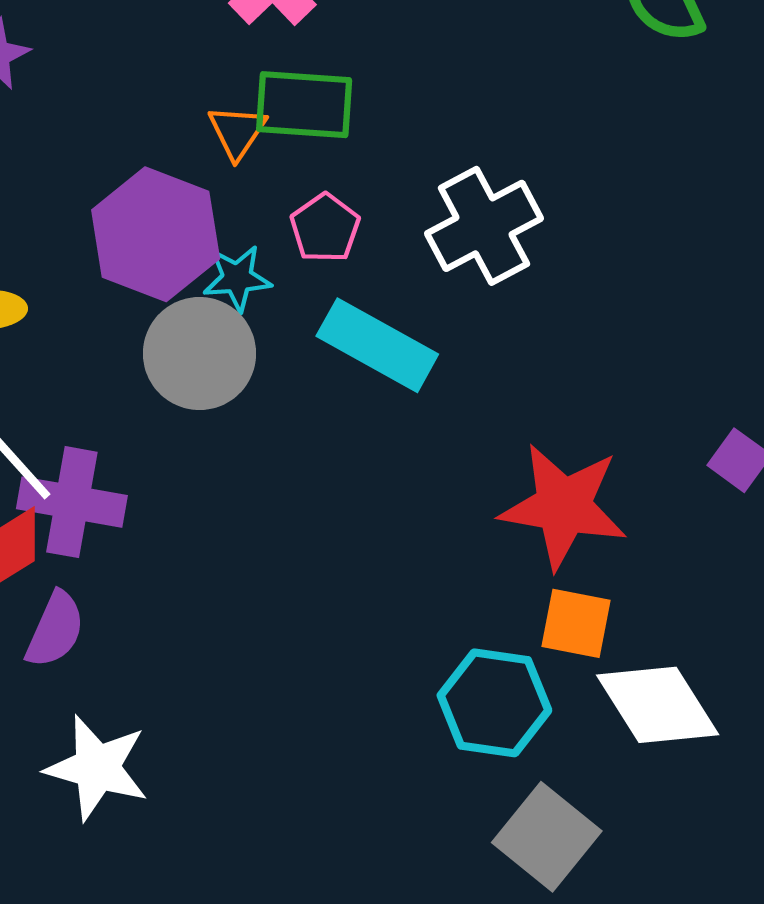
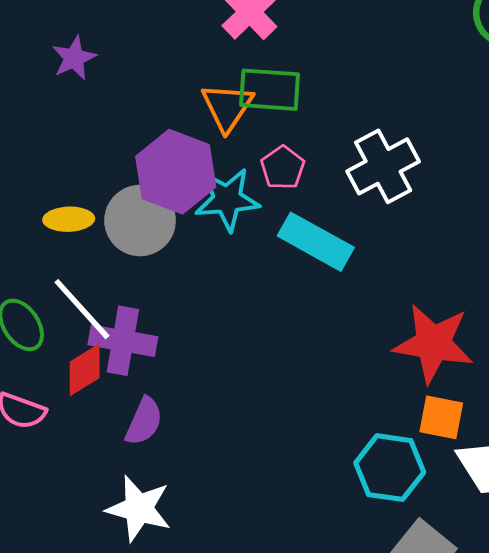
orange triangle: (237, 132) -> (227, 107), size x1.4
cyan star: (237, 278) -> (227, 199), size x1.5
gray circle: (200, 354) -> (140, 221), moved
purple semicircle: (55, 630) -> (144, 421), moved

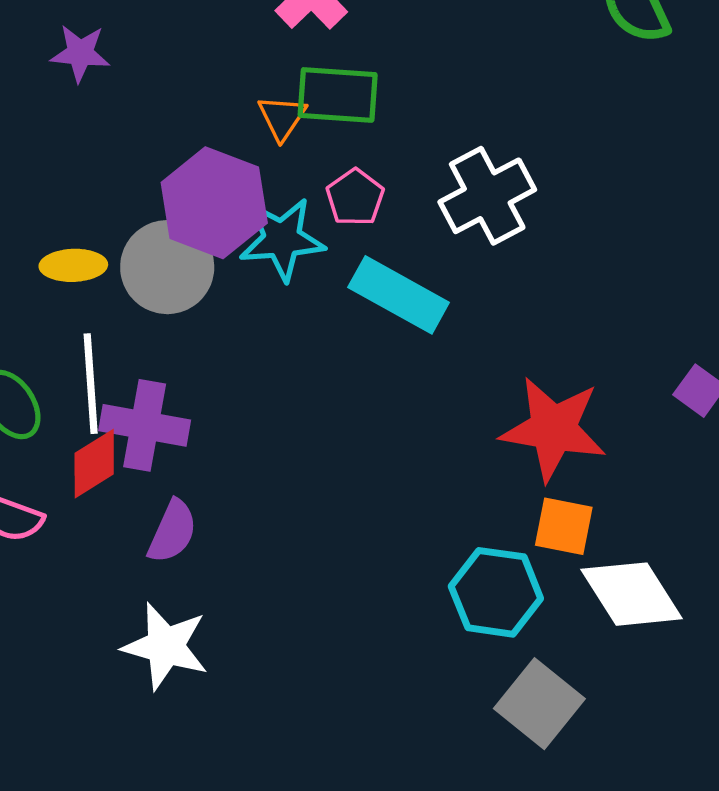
purple star: (74, 58) -> (80, 53), turned 30
orange triangle: (227, 107) -> (282, 118), size x0.7
white line: (82, 309) -> (91, 384), turned 38

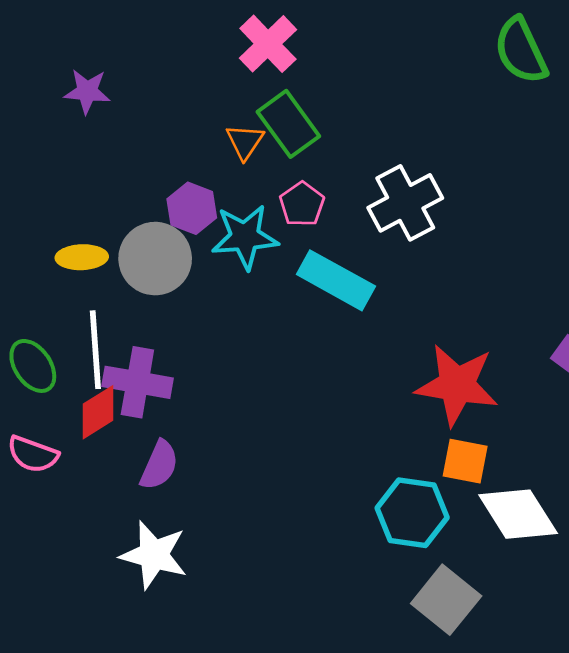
green rectangle: (338, 95) -> (288, 124), turned 50
purple hexagon: (214, 203) -> (192, 208), size x0.6

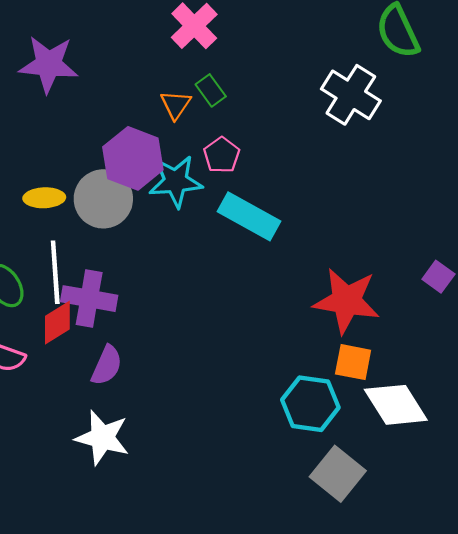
purple star: (87, 91) -> (49, 64), size x1.6
green rectangle: (288, 124) -> (211, 90), size x0.6
white cross: (405, 203) -> (351, 95), moved, turned -30
purple hexagon: (192, 208) -> (133, 158), size x1.5

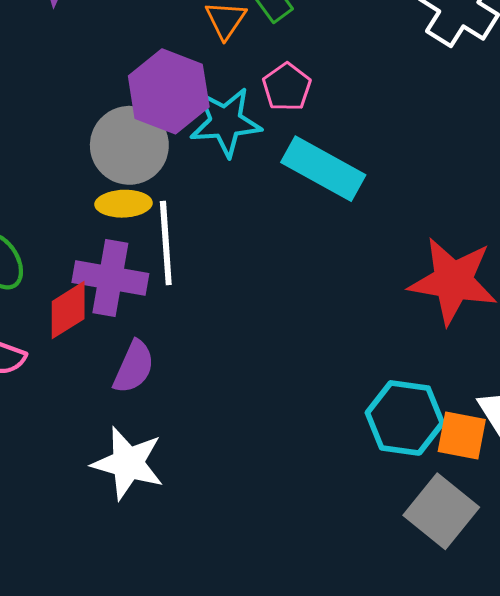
yellow ellipse: (44, 198) -> (124, 204), moved
white line: (55, 272) -> (166, 243), moved
orange square: (353, 362) -> (462, 435), moved

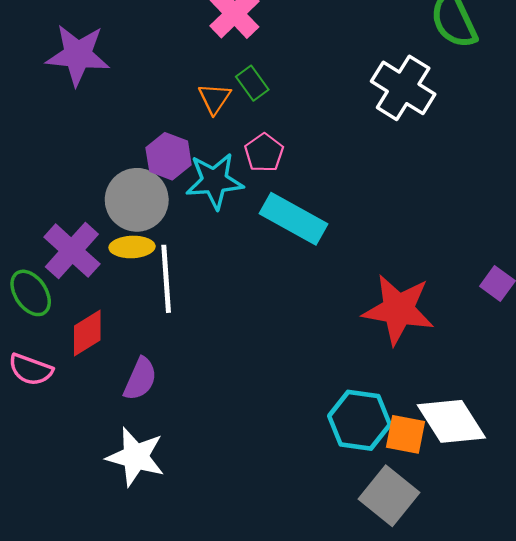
purple hexagon: (169, 91) -> (169, 156), size x0.7
purple cross: (110, 278) -> (72, 251), moved, turned 32

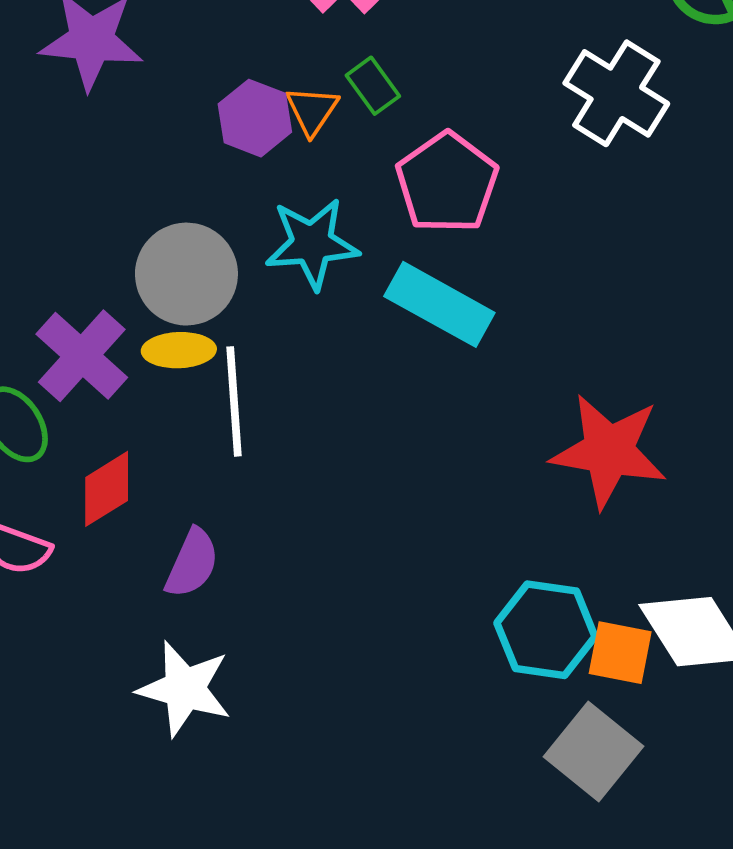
pink pentagon: (264, 153) -> (447, 183), moved, size x1.6
purple hexagon: (169, 156) -> (255, 118), moved

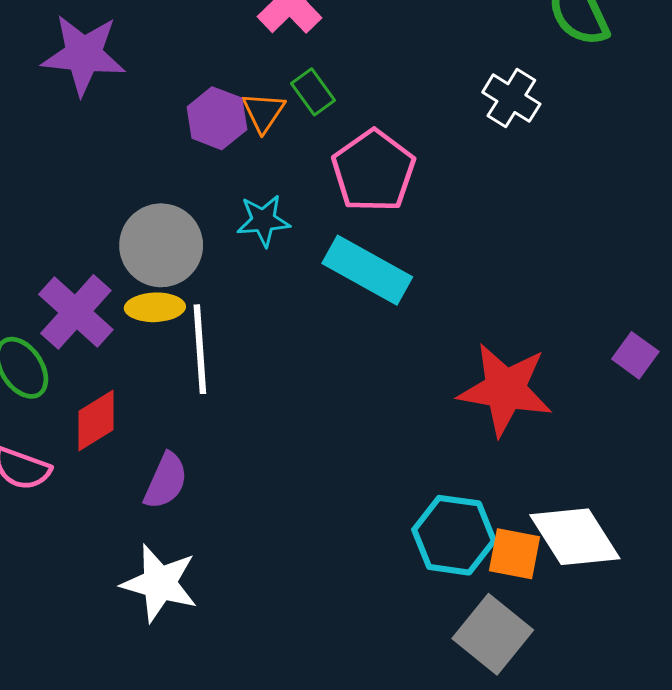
white cross: (616, 93) -> (511, 98), size x0.7
cyan star: (312, 244) -> (263, 221), size x0.7

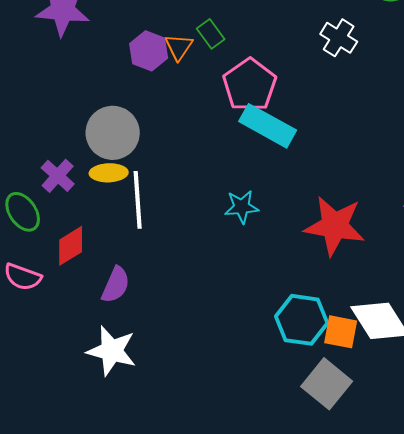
cyan star: (263, 221) -> (242, 207), moved
cyan rectangle: (367, 270) -> (268, 126), moved
purple cross: (76, 312) -> (58, 176), size x0.7

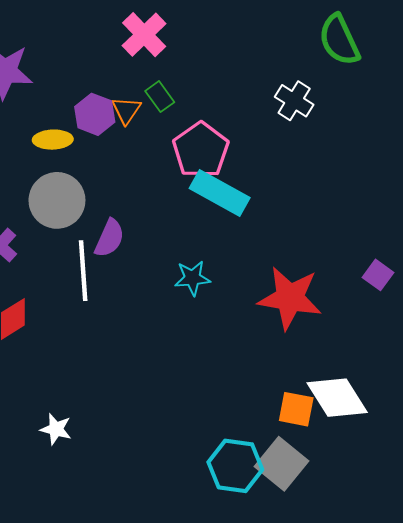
yellow ellipse: (109, 173) -> (53, 140), moved
purple semicircle: (116, 285) -> (109, 238), moved
cyan hexagon: (302, 320) -> (235, 466), moved
white star: (112, 351) -> (56, 429), size x0.6

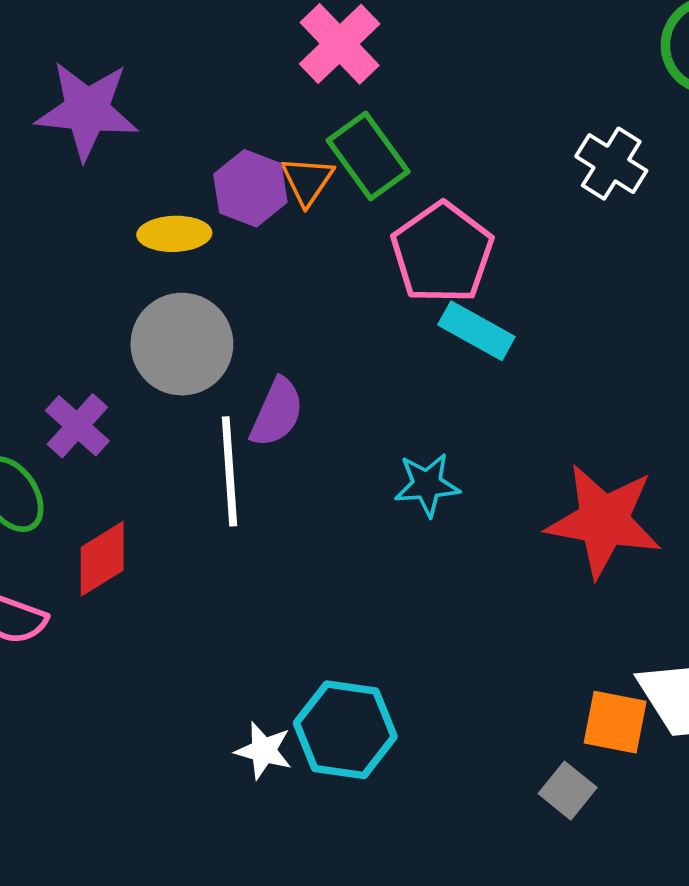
green rectangle: (160, 97) -> (368, 156), size x1.5
cyan rectangle: (220, 193) -> (476, 331), size x0.7
white star: (56, 429) -> (264, 751), moved
gray square: (282, 464) -> (568, 791), moved, size x0.6
cyan hexagon: (235, 466) -> (345, 730), moved

